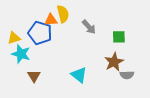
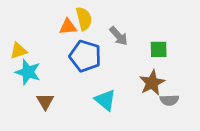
blue pentagon: (40, 33) -> (85, 56), moved

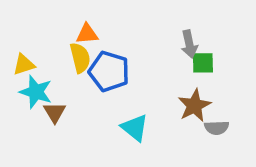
yellow semicircle: (84, 19) -> (80, 58), moved
gray arrow: (119, 36) -> (189, 44), moved, turned 30
brown triangle: (45, 101) -> (55, 112), moved

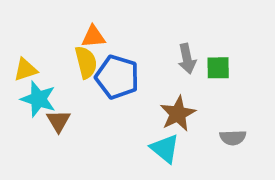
gray arrow: (189, 44) -> (187, 59), moved
brown star: (194, 106) -> (178, 114), moved
cyan triangle: (135, 128) -> (165, 149), moved

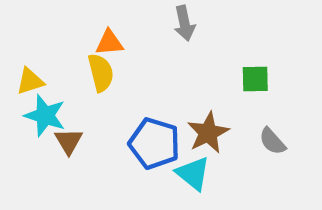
gray arrow: (187, 59) -> (184, 23), moved
blue pentagon: (117, 77) -> (154, 143), moved
gray semicircle: (233, 138) -> (272, 141), moved, turned 50

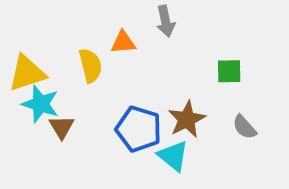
orange triangle: (109, 43) -> (123, 42), moved
yellow triangle: (30, 81) -> (27, 73), size x1.5

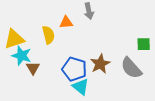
green square: (229, 71) -> (144, 44), moved
gray semicircle: (244, 127) -> (131, 68), size x1.6
cyan triangle: (173, 156) -> (81, 87), moved

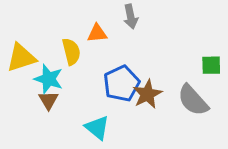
cyan star: (22, 56) -> (49, 79), moved
blue pentagon: (74, 69) -> (122, 83), moved, turned 30
cyan triangle: (81, 87) -> (97, 128), moved

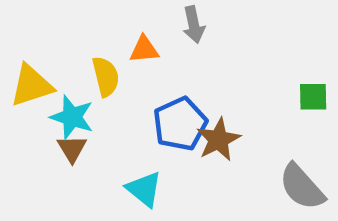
gray semicircle: (193, 100) -> (302, 187), moved

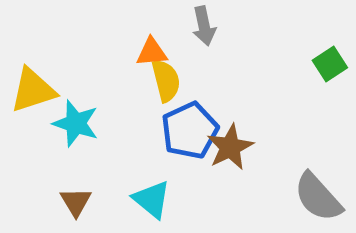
yellow semicircle: (106, 76) -> (166, 81), moved
green square: (313, 97) -> (330, 64), moved, turned -32
brown triangle: (72, 149) -> (76, 202), moved

